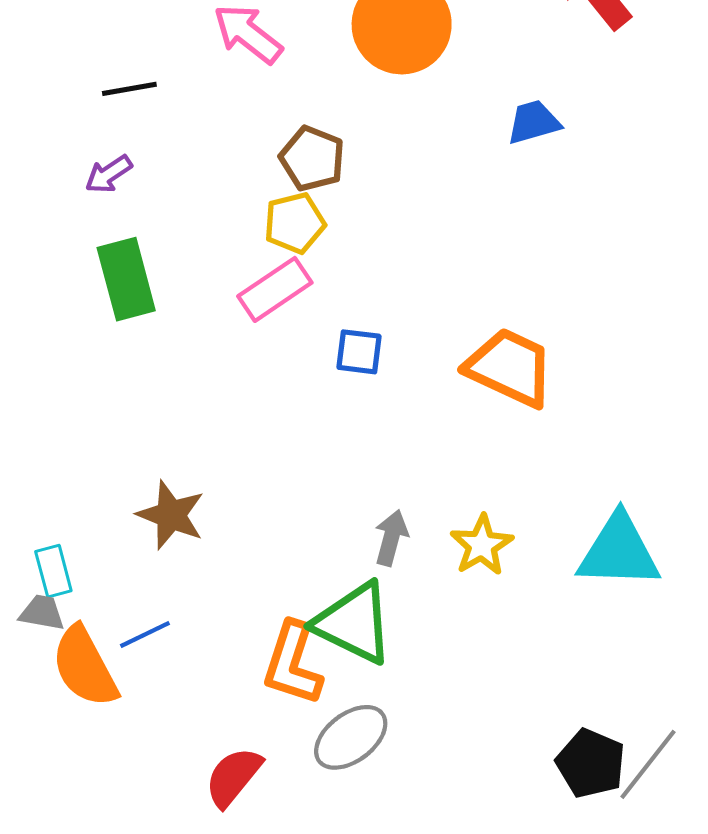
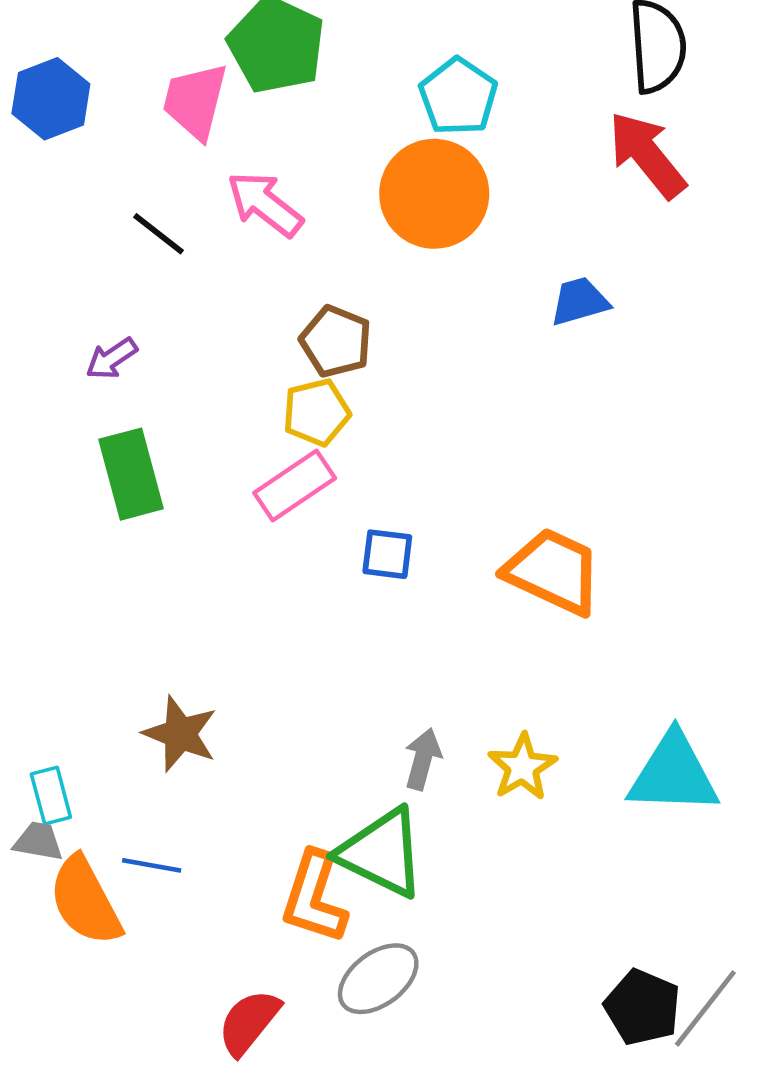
black line: (129, 89) -> (158, 234), moved, turned 48
blue line: (145, 634) -> (152, 865), turned 36

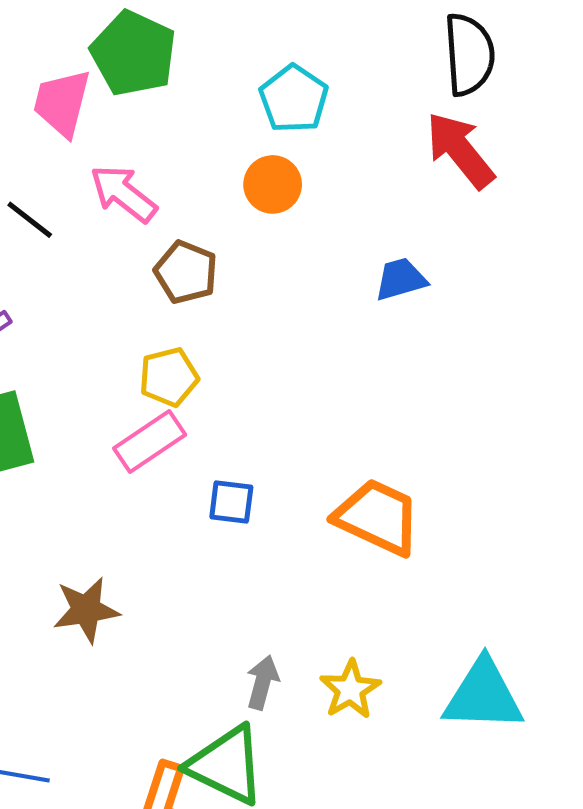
orange circle: (434, 194) -> (273, 184), size x0.6
brown pentagon: (336, 341) -> (186, 272), moved
brown star: (180, 734) -> (86, 610), moved, turned -30

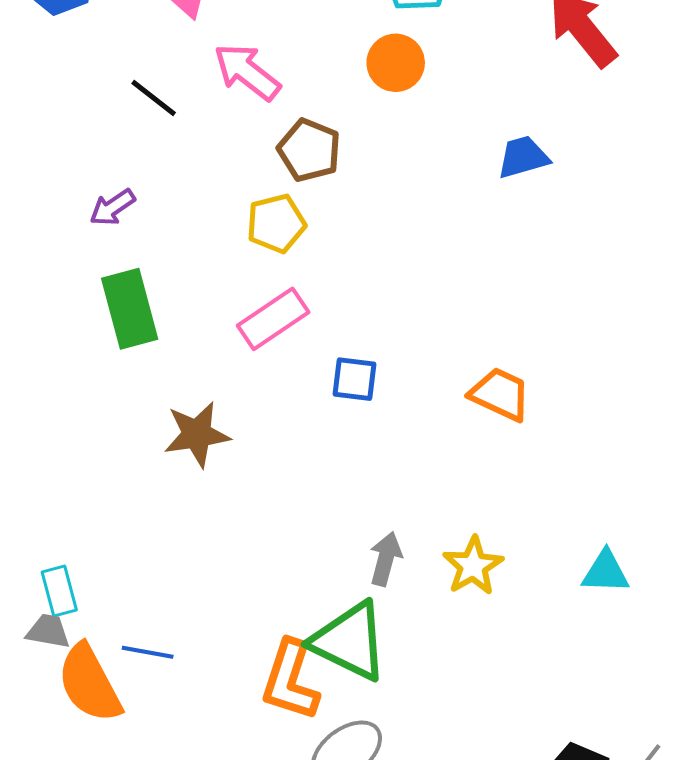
yellow pentagon: (169, 377) -> (276, 223), moved
orange trapezoid: (377, 517) -> (500, 394), size x0.7
brown star: (86, 610) -> (197, 434), moved
cyan triangle: (483, 696) -> (606, 572), size x0.6

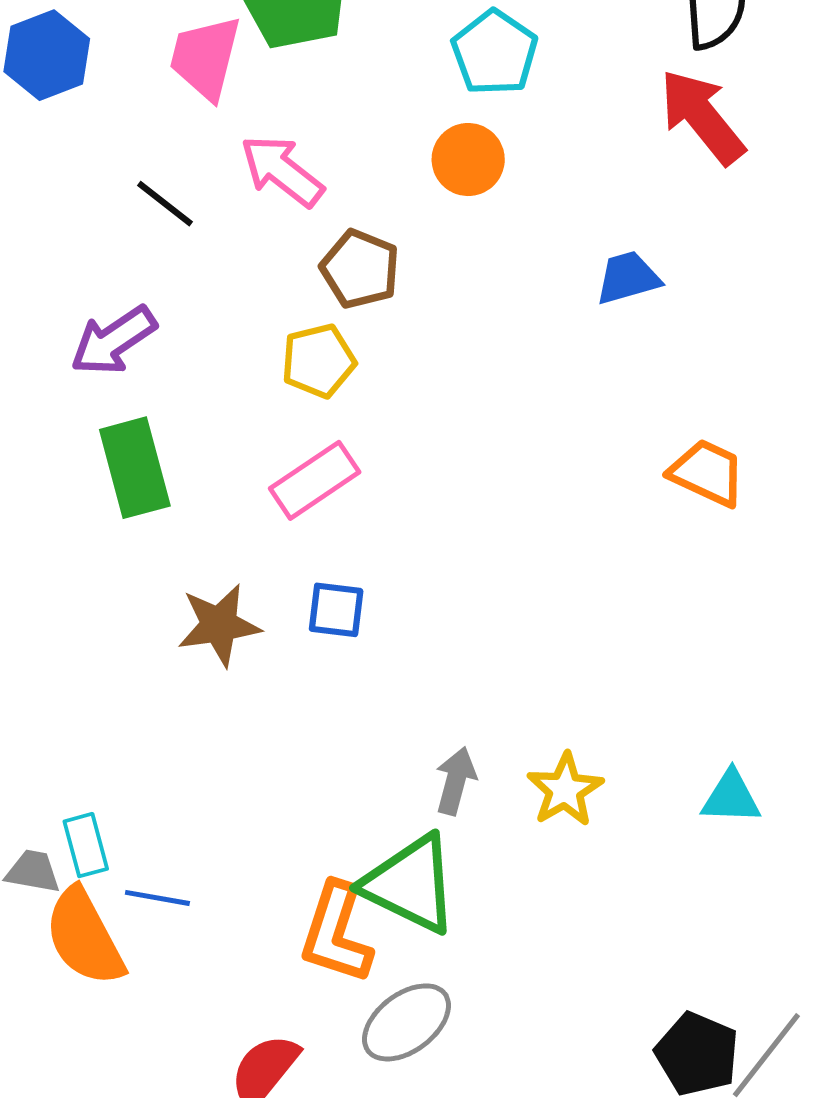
purple arrow: (112, 207) -> (113, 341), size x1.5
blue square: (354, 379) -> (336, 610), moved
orange trapezoid: (500, 394) -> (707, 473), moved
cyan rectangle: (59, 591) -> (86, 845), moved

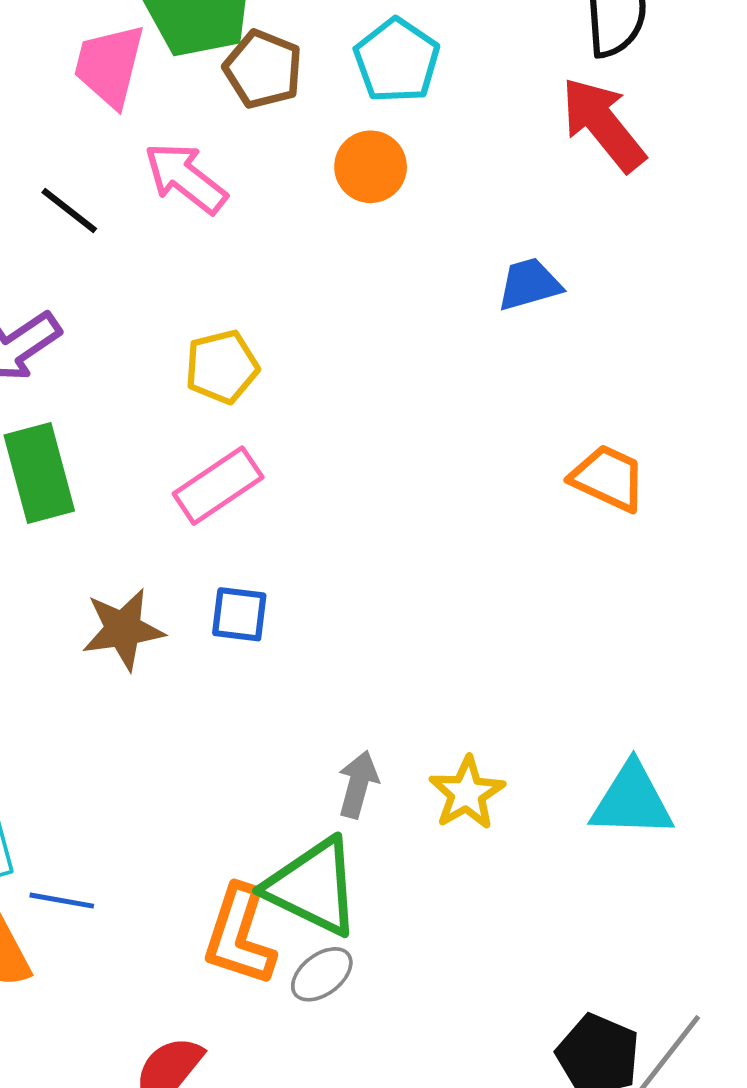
brown pentagon: (360, 269) -> (263, 69), moved
cyan triangle: (731, 797) -> (632, 801), size x1.4
gray ellipse: (407, 1022) -> (322, 974), moved, size x0.7

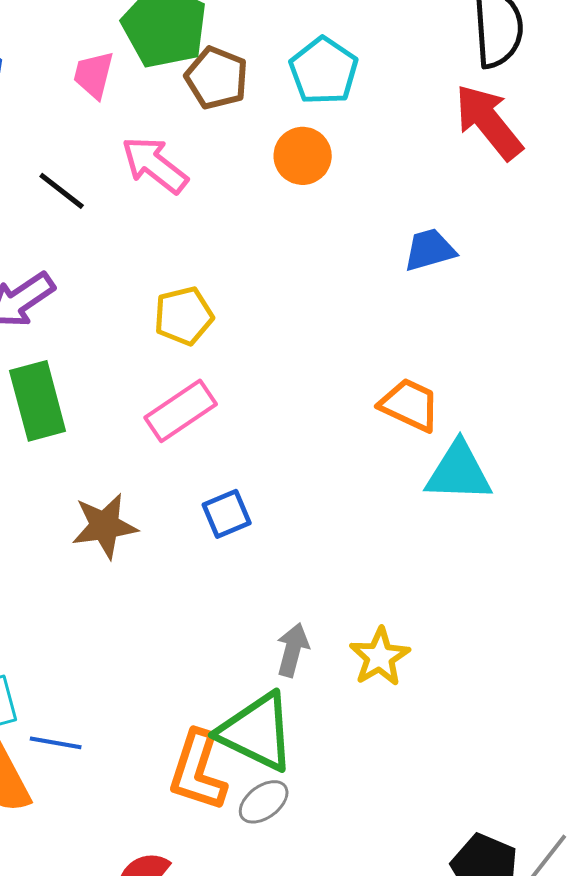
pink trapezoid: (109, 66) -> (94, 75), size x0.7
orange trapezoid: (608, 478) -> (410, 405), moved
blue square: (239, 614) -> (227, 514), moved, turned -30
cyan triangle: (632, 801) -> (459, 472), moved

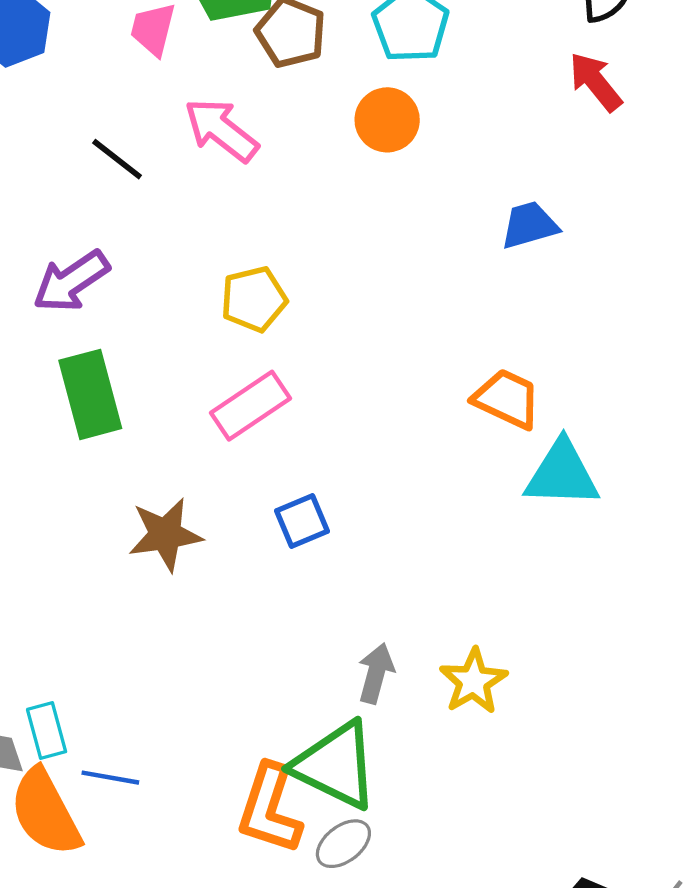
red arrow: (489, 122) -> (596, 82), size x0.7

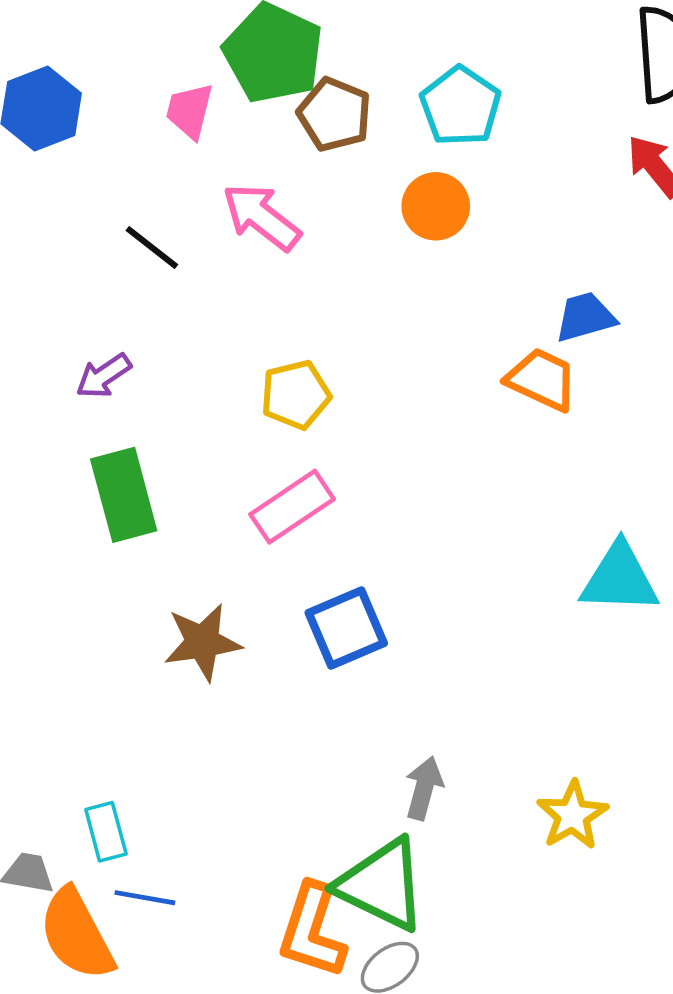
purple arrow: (71, 281) -> (104, 376), size x0.7
orange trapezoid: (507, 399) -> (542, 379), moved
blue square: (302, 521) -> (346, 628), size x1.4
yellow star: (473, 681) -> (572, 815), moved
cyan rectangle: (47, 731) -> (106, 832), moved

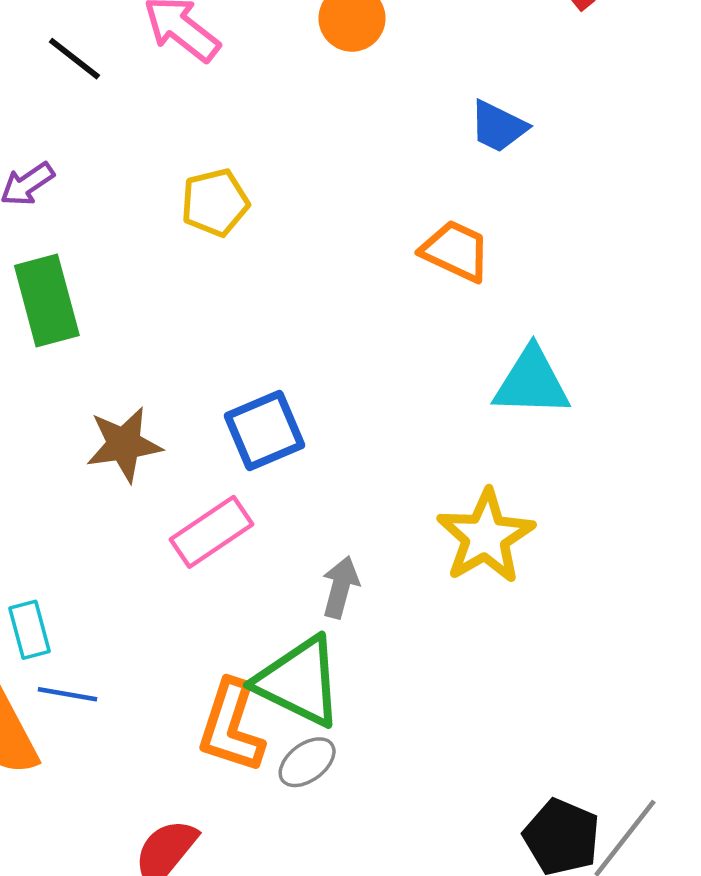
blue trapezoid: (585, 317) -> (498, 127), turned -138
orange trapezoid: (542, 379) -> (456, 251), moved
pink rectangle: (292, 507) -> (211, 532), moved
yellow star: (572, 815) -> (486, 536), moved, size x1.4

